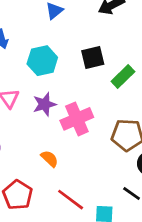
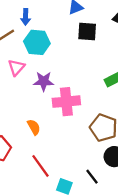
black square: (93, 57) -> (87, 32), moved
cyan hexagon: (42, 61) -> (37, 42), moved

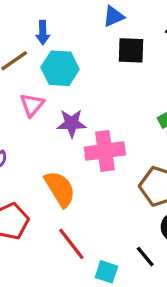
orange semicircle: (34, 127) -> (60, 189), size x1.6

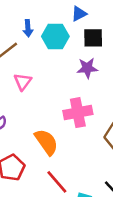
cyan hexagon: (60, 68) -> (55, 36), moved
purple star: (72, 123) -> (87, 68), moved

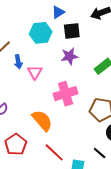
blue arrow: (28, 28) -> (18, 62), moved
pink triangle: (23, 82) -> (35, 72), moved

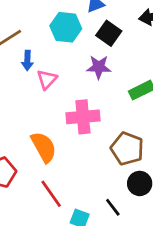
black square: (72, 31) -> (109, 33), turned 30

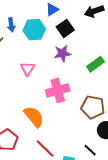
black square: (109, 33) -> (65, 28), turned 30
blue arrow: (27, 60) -> (11, 25), moved

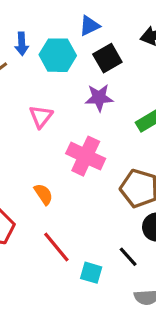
pink cross: (58, 90) -> (86, 156), turned 35
orange semicircle: (34, 117) -> (43, 194), size x0.6

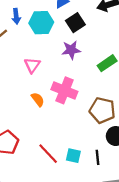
orange semicircle: (43, 194) -> (38, 99), moved
black line: (128, 257) -> (97, 157), turned 40
cyan square: (91, 273) -> (73, 156), moved

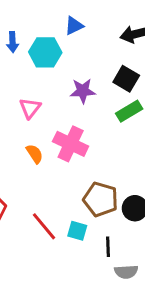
black square: (75, 23) -> (126, 79), moved, turned -30
brown pentagon: (102, 110) -> (101, 199), moved
black line: (97, 157) -> (108, 247), moved

